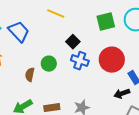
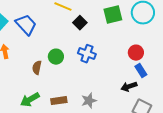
black square: (73, 42) -> (80, 23), moved
red circle: (112, 60) -> (136, 53), moved, size x0.6

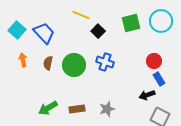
green circle: (56, 57) -> (74, 65), size x1.5
brown semicircle: (37, 68) -> (48, 63), moved

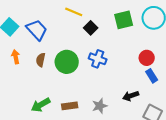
black arrow: (147, 95) -> (131, 96), moved

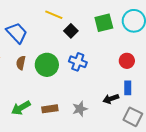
blue rectangle: (152, 76) -> (128, 88), moved, turned 32

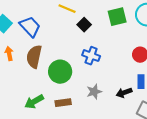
brown semicircle: (21, 63) -> (34, 57), size x1.6
green circle: (47, 65) -> (60, 72), moved
gray star: (80, 109) -> (94, 92), moved

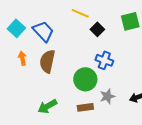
green circle: (60, 72) -> (85, 79), moved
brown rectangle: (63, 103) -> (85, 107), moved

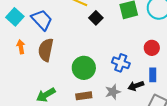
blue cross: (104, 60) -> (121, 63), moved
gray star: (107, 96) -> (113, 92), moved

